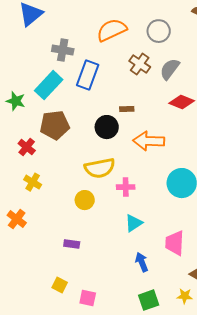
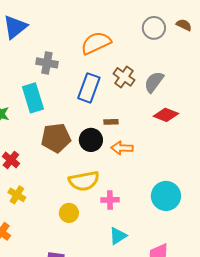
gray circle: (159, 31) -> (154, 28), moved
blue rectangle: (88, 75) -> (89, 88), moved
cyan rectangle: (49, 85) -> (33, 98), turned -60
brown pentagon: (55, 125) -> (56, 138), moved
orange arrow: (149, 141) -> (122, 148), moved, size x0.7

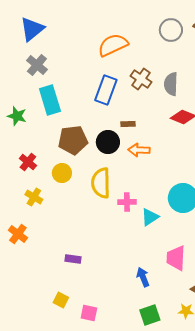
gray cross: (47, 63) -> (37, 65), moved, turned 30
gray semicircle: (154, 82) -> (171, 84), turned -35
yellow semicircle: (84, 181) -> (101, 183), turned 100
yellow circle: (69, 213) -> (62, 173), moved
cyan triangle: (118, 236) -> (150, 217), moved

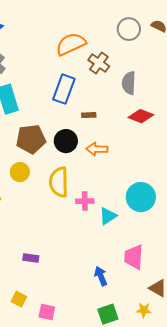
brown cross: (141, 79) -> (99, 63), moved
brown rectangle: (128, 124) -> (89, 115), moved

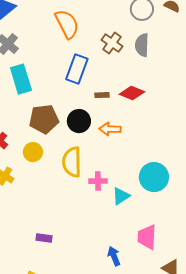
orange semicircle: (71, 44) -> (67, 24), moved, turned 88
gray semicircle: (129, 83) -> (142, 45), moved
red diamond: (141, 116) -> (132, 93), moved

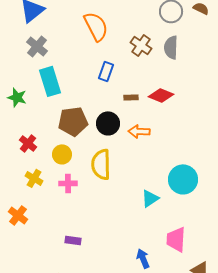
blue rectangle: (77, 69) -> (106, 71), size x0.7
pink cross: (98, 181) -> (68, 183), moved

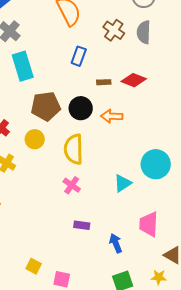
pink cross: (68, 183) -> (72, 185), moved, turned 36
purple rectangle: (73, 240) -> (82, 225), moved

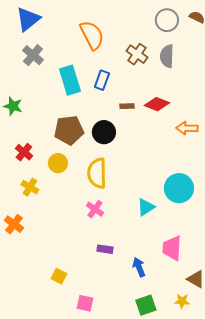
cyan rectangle: (23, 66) -> (70, 80), moved
orange arrow: (112, 116) -> (187, 128), moved
yellow square: (34, 266) -> (59, 276), moved

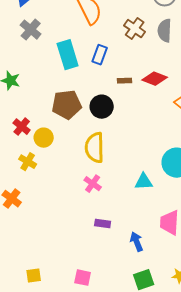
yellow circle: (58, 163) -> (44, 138), moved
cyan triangle: (146, 207) -> (144, 182), turned 30
yellow square: (59, 276) -> (34, 276), moved, turned -35

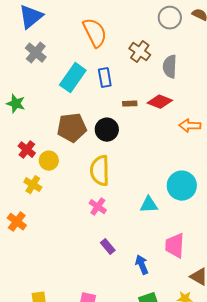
gray semicircle: (165, 31) -> (170, 67), moved
cyan rectangle: (68, 55) -> (73, 78), turned 52
blue rectangle: (100, 55) -> (105, 78), turned -30
purple rectangle: (103, 224) -> (108, 247), turned 42

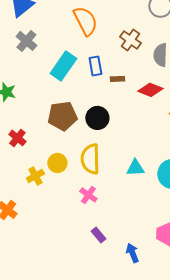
brown rectangle: (130, 104) -> (117, 79), moved
yellow circle: (49, 161) -> (57, 163), moved
yellow cross: (33, 185) -> (35, 176), moved, turned 30
cyan triangle: (149, 205) -> (135, 168), moved

